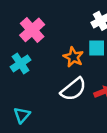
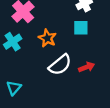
orange star: (73, 57) -> (47, 38), moved

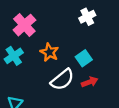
cyan square: (81, 28) -> (84, 58), moved, turned -35

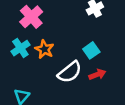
orange star: (49, 52) -> (44, 49), moved

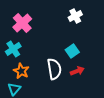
orange star: (44, 49) -> (21, 71), moved
white semicircle: (70, 72) -> (54, 69), turned -60

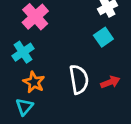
cyan square: (72, 51) -> (103, 37), moved

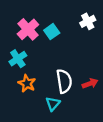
cyan square: (103, 37) -> (52, 32), moved
cyan triangle: (24, 107) -> (53, 104), moved

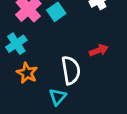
red arrow: (90, 83) -> (99, 50), moved

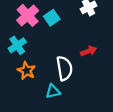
cyan triangle: (58, 97) -> (53, 91), turned 35

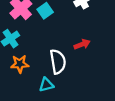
orange star: (26, 71) -> (20, 64), turned -30

